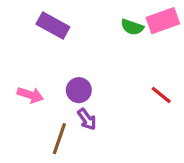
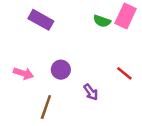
pink rectangle: (163, 21) -> (126, 16), turned -45
purple arrow: (87, 119) -> (91, 92), moved

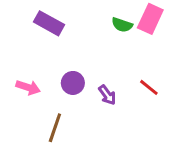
purple arrow: (91, 92) -> (107, 95), moved

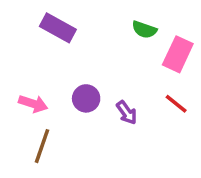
pink rectangle: (150, 19) -> (178, 54), moved
brown line: (55, 128) -> (42, 146), moved

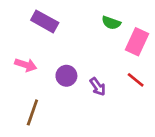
pink arrow: (33, 104) -> (26, 65), moved

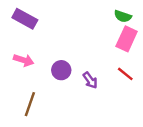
purple rectangle: (45, 21) -> (25, 19), moved
green semicircle: (111, 23) -> (123, 16), moved

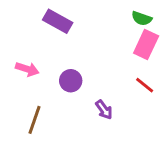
purple rectangle: (25, 19) -> (58, 21), moved
purple arrow: (90, 80) -> (104, 110), moved

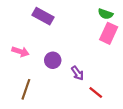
red line: (145, 85) -> (96, 93), moved
purple arrow: (104, 110) -> (77, 73), moved

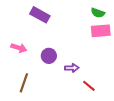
pink rectangle: (109, 33) -> (101, 31), turned 60
purple arrow: (77, 73) -> (72, 68), turned -56

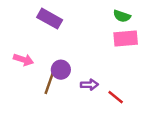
brown line: (24, 83) -> (50, 82), moved
red line: (89, 86) -> (116, 97), moved

